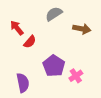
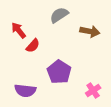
pink cross: (76, 76) -> (93, 91), moved
purple semicircle: (23, 83) -> (25, 91), turned 108

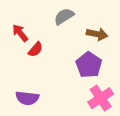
purple pentagon: (59, 72) -> (89, 65), moved
pink cross: (93, 91) -> (101, 98), size x1.5

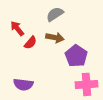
brown arrow: (97, 34) -> (55, 38), moved
pink cross: (101, 98) -> (86, 84), turned 30

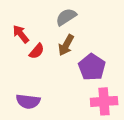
brown arrow: (55, 38) -> (66, 45), turned 108

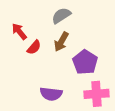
purple semicircle: (28, 101) -> (51, 94), moved

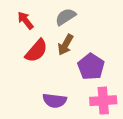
red arrow: (19, 31) -> (25, 20), moved
red semicircle: (34, 47) -> (36, 51), size x1.5

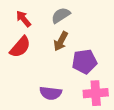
red semicircle: (36, 51) -> (20, 47), moved
purple pentagon: (91, 67) -> (84, 62), turned 30

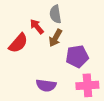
gray semicircle: (61, 15) -> (55, 14), turned -66
red arrow: (24, 19) -> (37, 27), moved

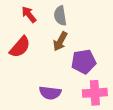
red arrow: (37, 27) -> (29, 15), moved

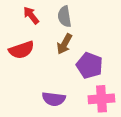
red semicircle: (20, 47) -> (21, 50), turned 30
purple pentagon: (84, 62) -> (90, 65), turned 30

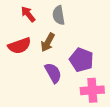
brown arrow: (64, 44) -> (48, 42), moved
purple semicircle: (54, 99) -> (53, 73), moved, turned -126

